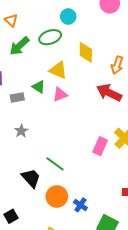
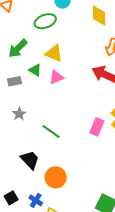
green arrow: (19, 46) -> (18, 48), moved
yellow diamond: (86, 52) -> (99, 15), moved
green line: (55, 164) -> (51, 132), moved
blue cross: (80, 205) -> (36, 200), moved

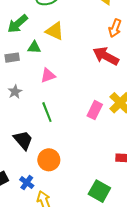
green triangle: (35, 70) -> (34, 47), turned -32
pink triangle: (56, 77) -> (48, 75), moved
green line: (51, 132) -> (47, 112), turned 30

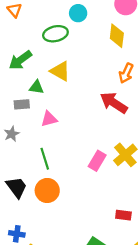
gray rectangle: (12, 58) -> (22, 104), moved
orange circle: (49, 160) -> (47, 190), moved
blue cross: (27, 183) -> (17, 234), turned -32

